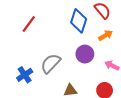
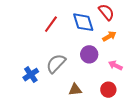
blue diamond: (79, 21) -> (83, 22), turned -35
red line: (29, 24) -> (51, 24), moved

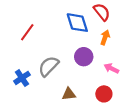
red line: (51, 24) -> (27, 32), moved
orange arrow: (109, 36) -> (105, 38), turned -40

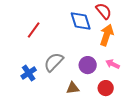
orange arrow: (105, 38) -> (107, 35), size x1.5
purple circle: (84, 57) -> (88, 65), moved

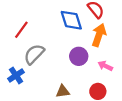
gray semicircle: (54, 62) -> (34, 54), moved
purple circle: (88, 65) -> (79, 56), moved

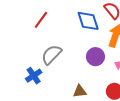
red line: (21, 30) -> (41, 20), moved

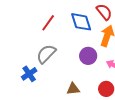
red line: (41, 20) -> (48, 23), moved

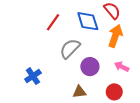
gray semicircle: (46, 54) -> (70, 49), moved
purple circle: (88, 56) -> (90, 67), moved

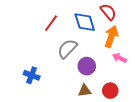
pink arrow: (122, 67) -> (119, 58), moved
blue cross: (33, 76) -> (32, 75), turned -35
brown triangle: (79, 92) -> (85, 91), moved

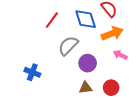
orange arrow: (111, 36) -> (112, 33), turned 50

